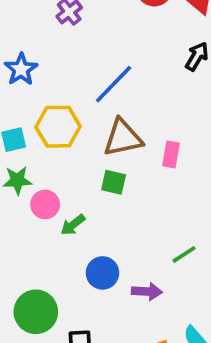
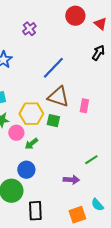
yellow hexagon: (58, 127) -> (31, 114), moved
brown triangle: (123, 138) -> (58, 97), turned 30
blue circle: (102, 273) -> (26, 170), moved

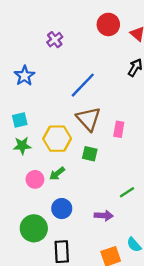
brown triangle: (58, 97) -> (89, 119), turned 30
green square: (53, 121) -> (90, 154), moved
pink circle: (16, 133) -> (35, 179), moved
blue circle: (26, 170) -> (62, 209), moved

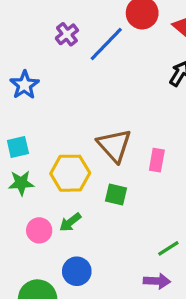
blue line: (83, 85) -> (106, 44), moved
purple arrow: (104, 216) -> (157, 281), moved

